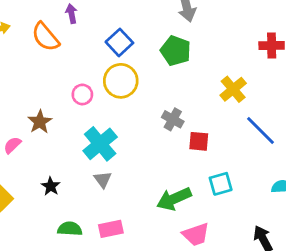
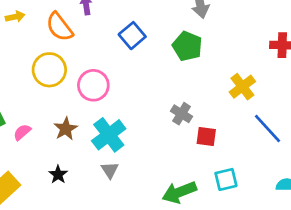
yellow circle: (121, 81) -> (49, 70), moved
pink circle: (82, 94) -> (93, 85), size x1.5
brown star: (40, 122) -> (66, 129), moved

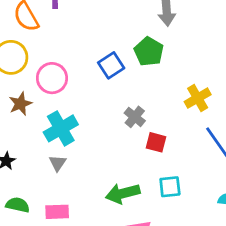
blue square: (132, 36) -> (111, 65), moved
brown star: (66, 129) -> (20, 104), moved

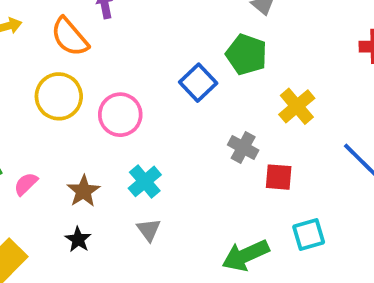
yellow cross: (198, 98) -> (297, 106), moved
brown star: (20, 104) -> (83, 191), moved
cyan cross: (61, 128) -> (145, 181), size x0.7

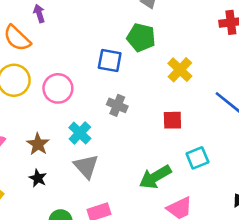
blue square: (198, 83) -> (110, 61), turned -30
gray cross: (243, 147) -> (117, 105), moved
gray triangle: (149, 230) -> (86, 166), size x1.5

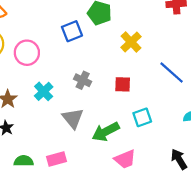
blue square: (110, 61) -> (72, 31), turned -35
gray cross: (117, 105) -> (83, 80), moved
gray triangle: (86, 166) -> (73, 118), moved

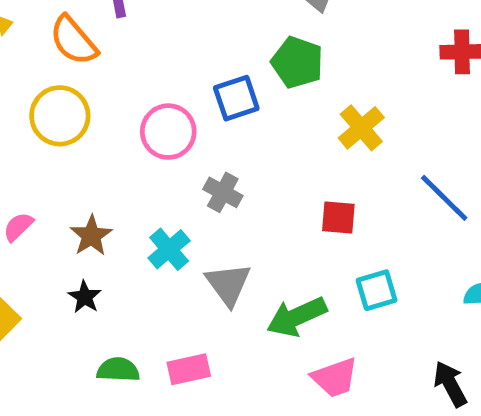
pink circle: (27, 53) -> (168, 132), moved
gray cross: (83, 80) -> (223, 192), moved
cyan cross: (44, 91) -> (169, 249), moved

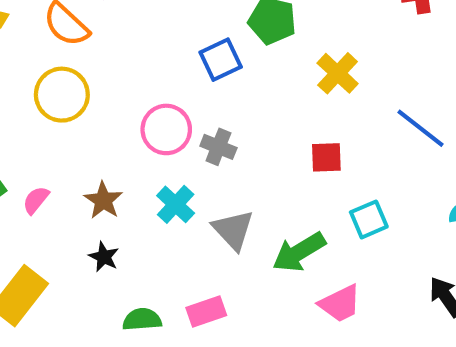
pink circle: (168, 132) -> (166, 129), moved

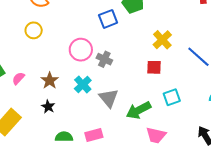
yellow cross: (338, 73) -> (162, 40), moved
yellow circle: (62, 95) -> (34, 30), size x0.7
pink trapezoid: (340, 304) -> (156, 135), turned 35

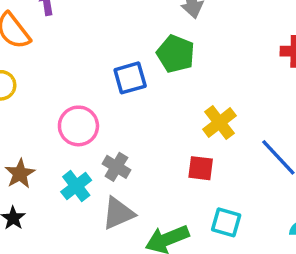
gray cross: (104, 59) -> (116, 167), moved
cyan square: (172, 97) -> (226, 222), turned 30
gray triangle: (109, 98) -> (118, 213), turned 40

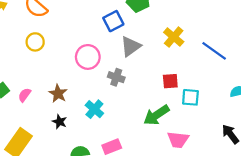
red square: (201, 168) -> (170, 81), moved
cyan cross: (76, 186) -> (94, 109), moved
gray triangle: (118, 213) -> (131, 46), moved

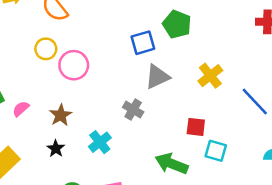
pink circle: (88, 57) -> (74, 65), moved
green arrow: (156, 115) -> (172, 164), turned 44

